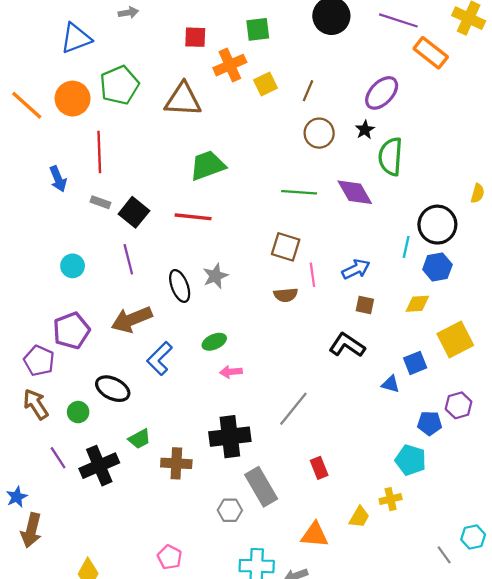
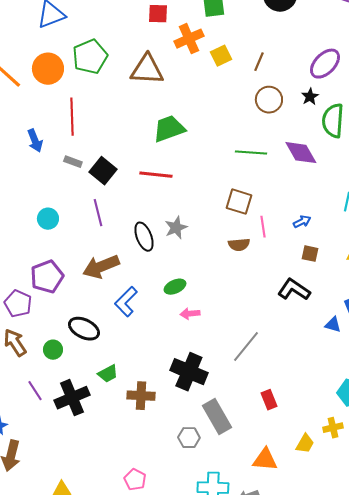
blue arrow: (356, 269) -> (302, 222), size x0.7
black cross: (230, 437) -> (189, 372), turned 30

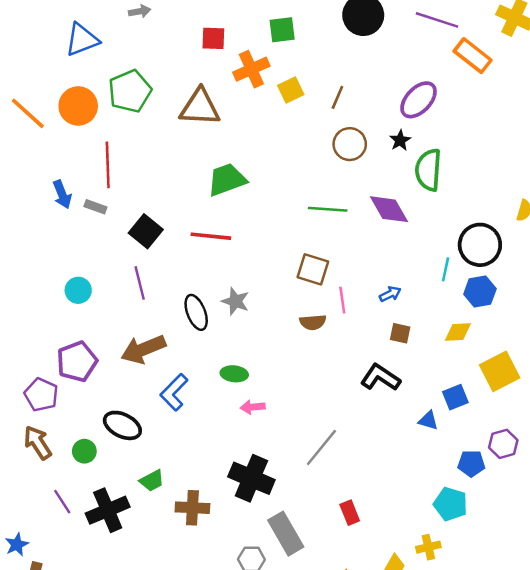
gray rectangle: (73, 162) -> (95, 207), moved
gray star: (176, 228) -> (235, 301), turned -30
green ellipse: (175, 287) -> (234, 374), turned 30

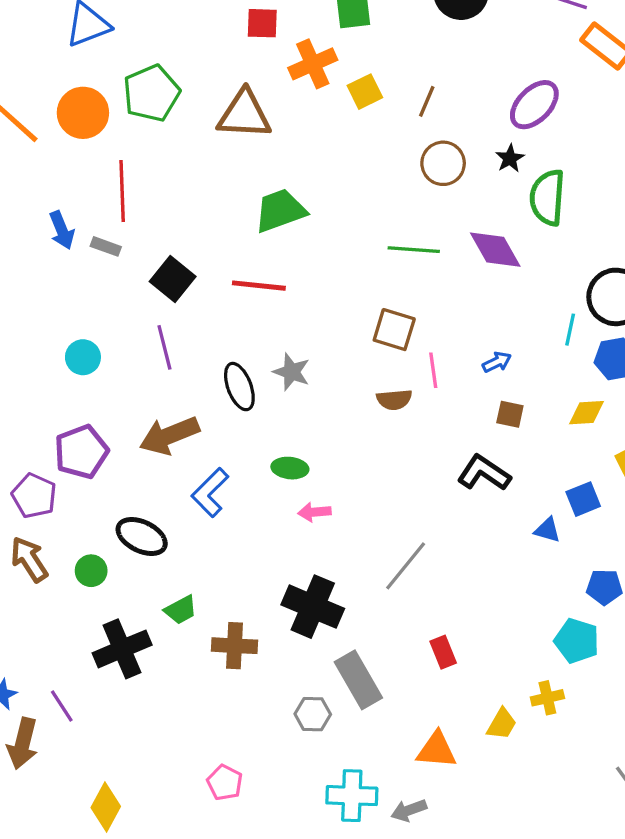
purple line: (62, 502) -> (62, 706), moved

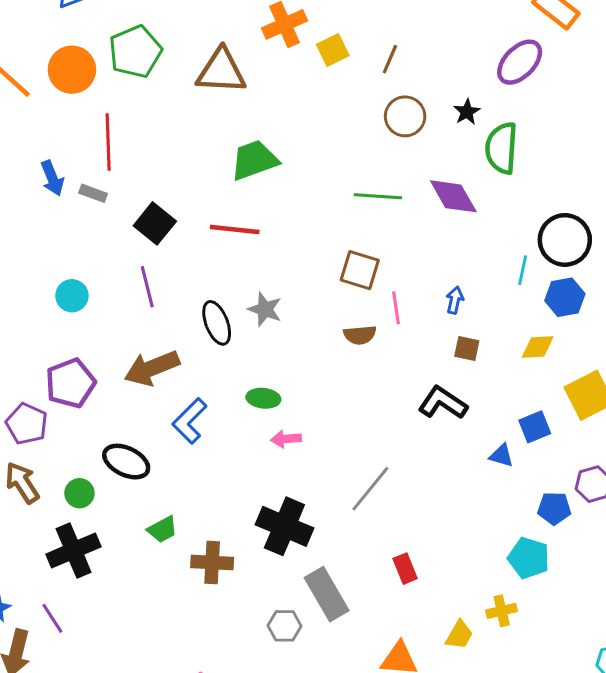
purple ellipse: (534, 105) -> (520, 62), moved
blue arrow: (497, 362) -> (455, 300), turned -52
black cross: (122, 649) -> (73, 550), moved

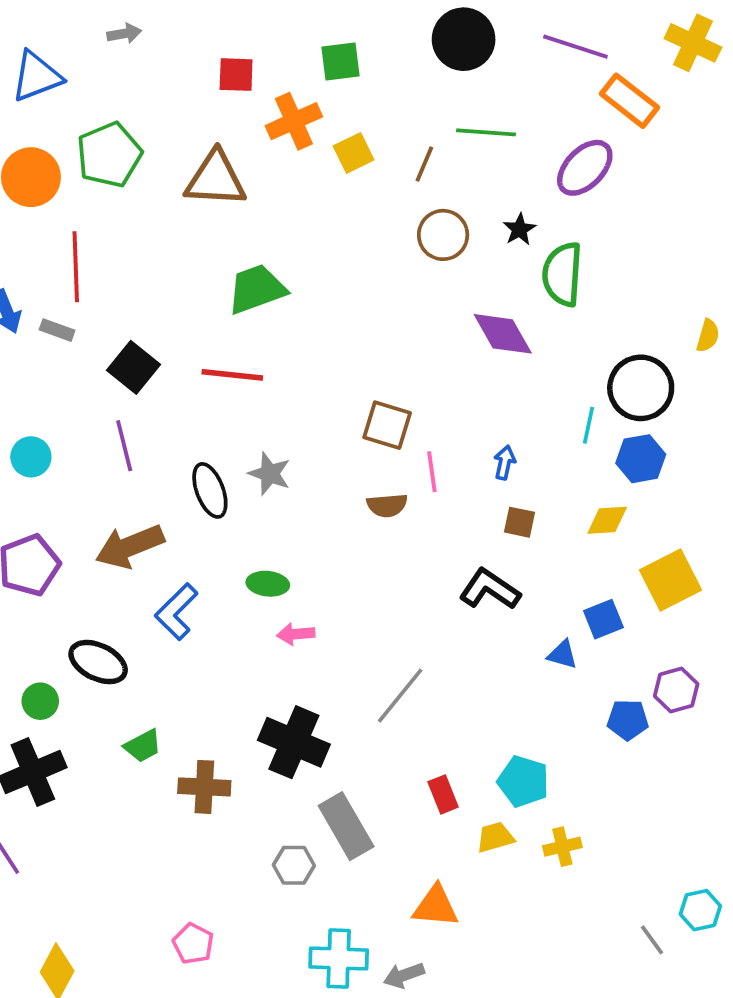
green line: (378, 196) -> (486, 132), moved
cyan pentagon: (529, 558) -> (523, 781), moved
yellow trapezoid: (459, 635) -> (495, 837), moved, turned -136

